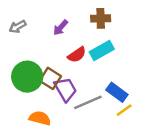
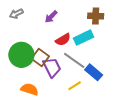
brown cross: (101, 18) -> (96, 16), moved
gray line: (88, 102) -> (74, 60), moved, turned 55
yellow line: (124, 110) -> (75, 86), moved

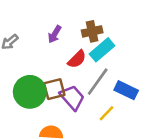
brown cross: (96, 16) -> (92, 31), moved
brown square: (40, 58) -> (54, 89), turned -36
gray line: (74, 60) -> (98, 82), turned -75

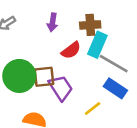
purple arrow: (55, 34) -> (52, 22), turned -30
cyan rectangle: (102, 50) -> (97, 45), turned -35
gray line: (98, 82) -> (114, 64), moved, turned 76

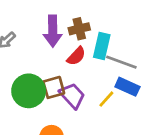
purple arrow: (52, 22) -> (53, 31), size x1.6
brown cross: (90, 25) -> (79, 29), moved
yellow line: (93, 108) -> (106, 99), moved

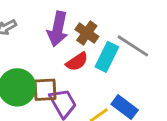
brown cross: (79, 29) -> (87, 33), turned 36
gray line: (121, 62) -> (133, 46), moved

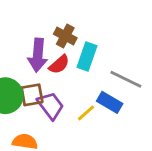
purple arrow: (58, 29) -> (38, 55), moved
gray line: (133, 46) -> (126, 79), moved

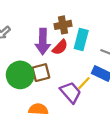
brown cross: (65, 36) -> (63, 25), turned -35
purple trapezoid: (51, 106) -> (71, 92), moved

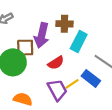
red semicircle: (60, 47) -> (56, 63), moved
brown square: (41, 73) -> (25, 48), moved

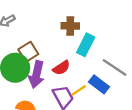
purple arrow: (42, 35) -> (36, 75), moved
brown square: (25, 48) -> (28, 52), turned -30

